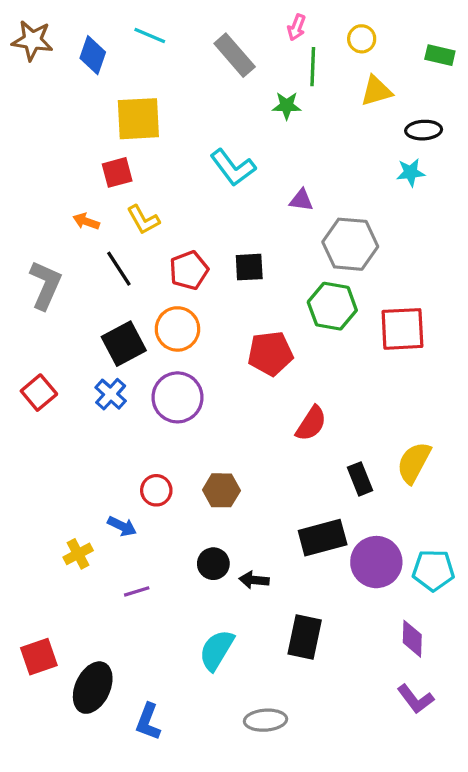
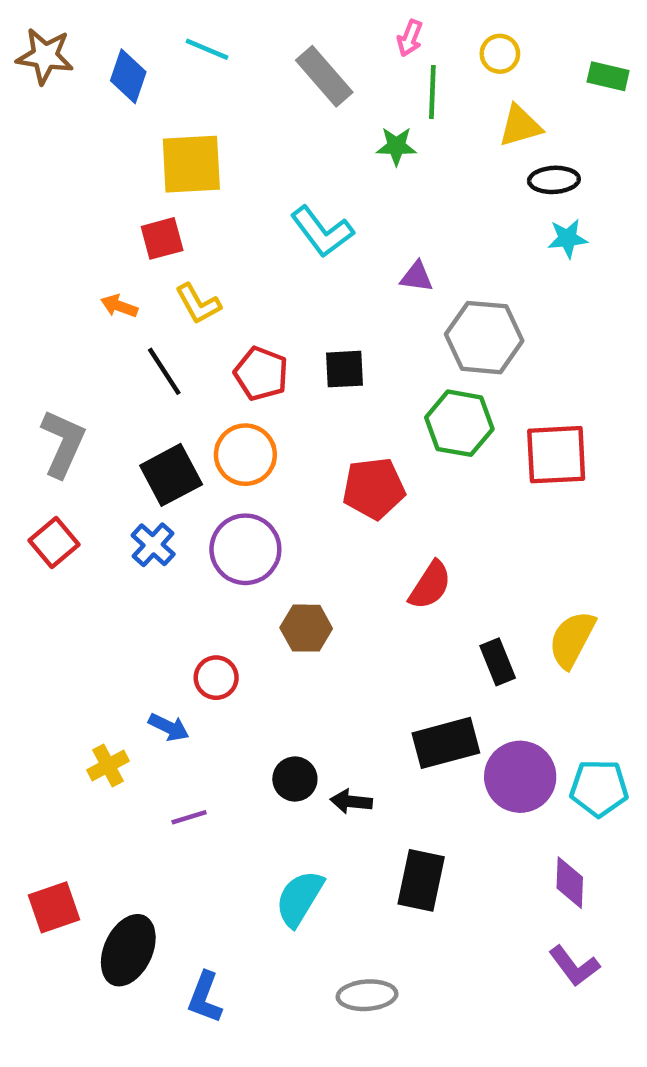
black ellipse: (424, 130) -> (554, 180), moved
red pentagon: (189, 270) -> (261, 374), turned -30
gray L-shape: (45, 285) -> (63, 443), moved
brown hexagon: (221, 490) -> (306, 628), moved

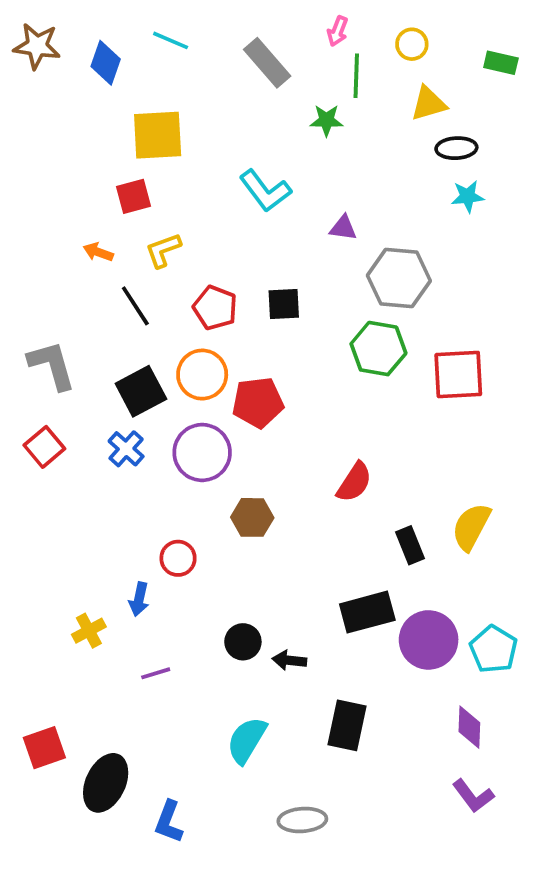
yellow L-shape: (198, 304) -> (163, 250), turned 99
gray L-shape: (63, 443) -> (52, 365), turned -40
red pentagon: (374, 488) -> (258, 402), moved
blue arrow: (169, 727) -> (139, 599), turned 76
cyan pentagon: (599, 788) -> (494, 649), turned 30

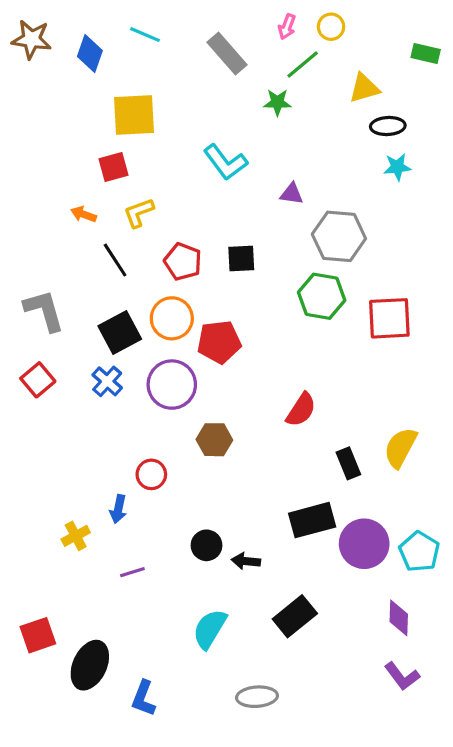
yellow circle: (412, 44) -> (331, 27), moved
green line: (356, 76) -> (303, 65), turned 48
black rectangle: (347, 725) -> (295, 616), turned 39

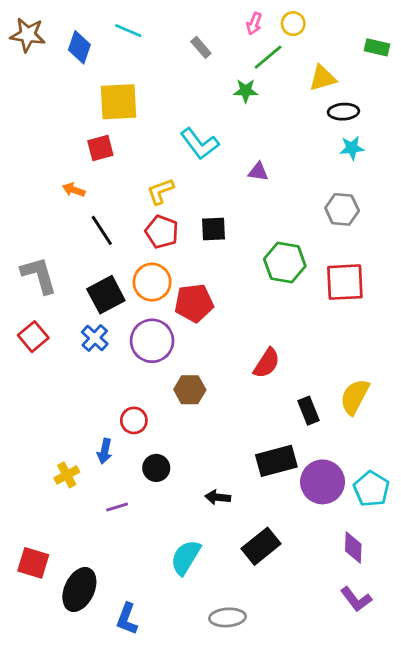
gray rectangle: (227, 53) -> (201, 47), size x0.6
yellow L-shape: (139, 213) -> (160, 191), moved
gray hexagon: (339, 236) -> (342, 209), moved, size x0.7
black circle: (207, 545) -> (156, 468), moved
red square: (38, 635) -> (33, 563), turned 36

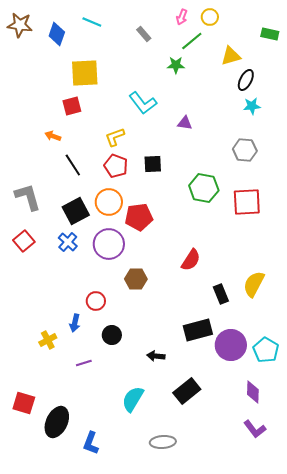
black ellipse: (343, 112) -> (246, 80), turned -60

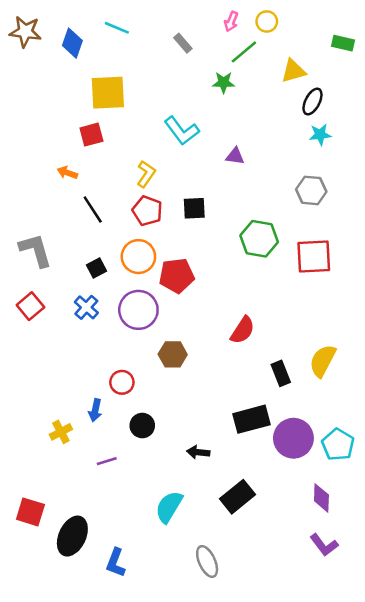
yellow L-shape: (115, 137) -> (146, 174), turned 145
black square: (76, 211) -> (97, 268), size x0.6
gray ellipse: (163, 442) -> (207, 561), turned 70

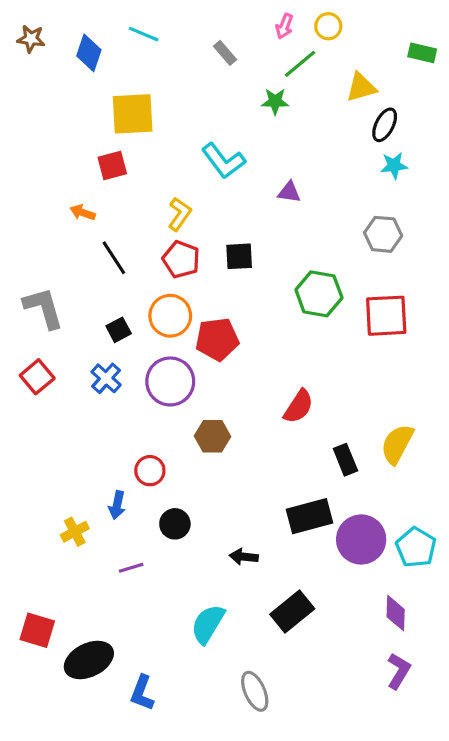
brown star: (25, 32) -> (31, 39), size x0.7
black ellipse: (72, 536) -> (89, 660), turned 39
purple L-shape: (324, 545) -> (399, 671), turned -112

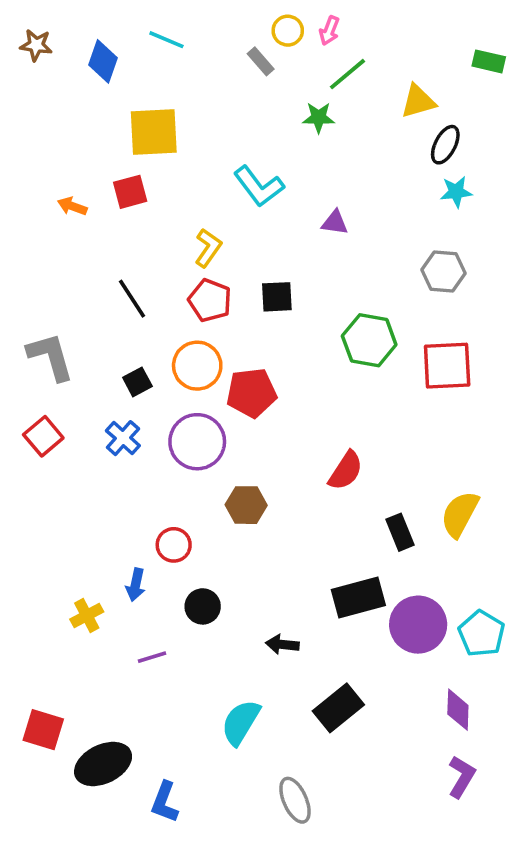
yellow circle: (328, 26) -> (288, 31), moved
orange arrow: (83, 212) -> (72, 206), moved

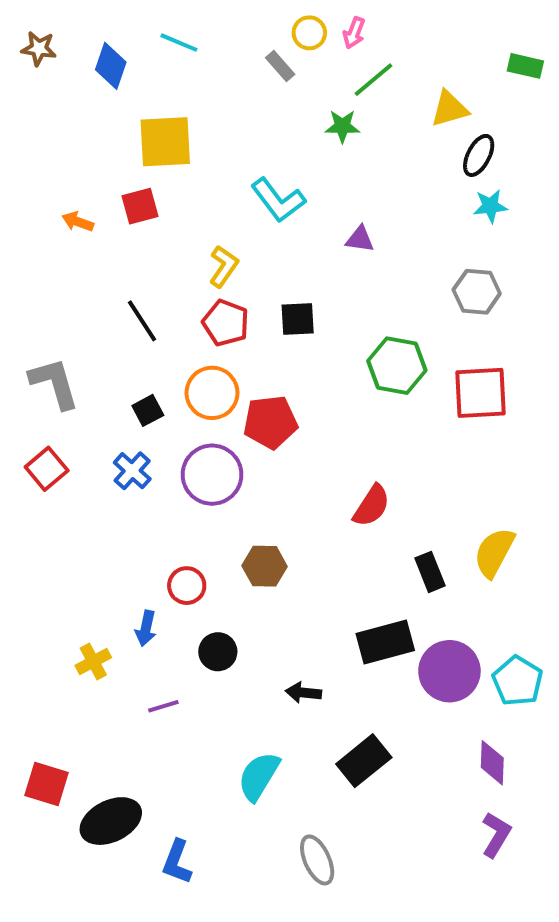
brown hexagon: (246, 505) -> (265, 566), moved

